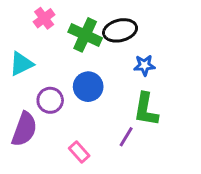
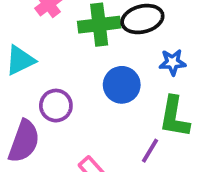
green cross: (85, 35) -> (99, 25), turned -32
blue circle: (88, 87) -> (122, 85), moved

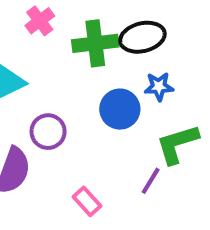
blue star: (172, 62) -> (159, 86), moved
green L-shape: (174, 117) -> (177, 144), turned 63

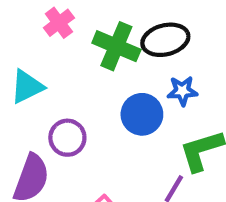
green cross: (95, 43) -> (116, 46), turned 30

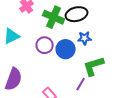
purple circle: (67, 138) -> (45, 45), moved

